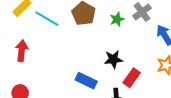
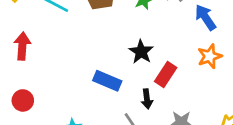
black star: (113, 59) -> (141, 52), turned -30

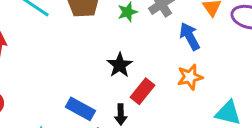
blue rectangle: (107, 81) -> (80, 109), moved

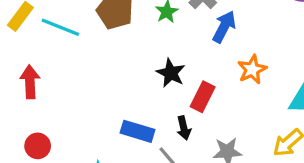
blue arrow: (190, 36) -> (224, 27), moved, turned 68

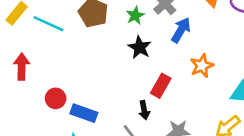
black star: (171, 73) -> (140, 47), moved
blue rectangle: (137, 131) -> (84, 113), moved
red circle: (38, 146) -> (56, 98), moved

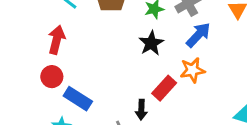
orange star: (202, 66) -> (192, 70), moved
red arrow: (22, 67) -> (57, 40), moved

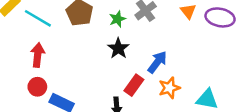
blue arrow: (198, 35) -> (157, 62), moved
orange star: (192, 70) -> (169, 88), moved

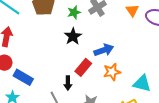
blue arrow: (157, 62) -> (104, 50), turned 30

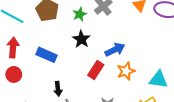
blue rectangle: (23, 77) -> (46, 55), moved
black arrow: (68, 83) -> (58, 89), moved

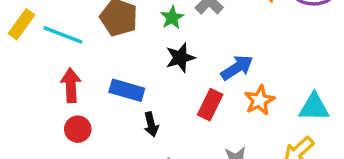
black star: (81, 39) -> (180, 58), turned 30
black arrow: (58, 89) -> (151, 124), moved

